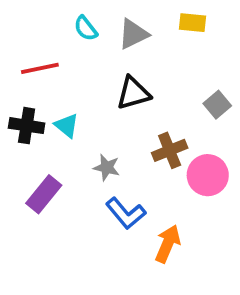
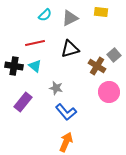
cyan semicircle: (86, 28) -> (45, 15), turned -96
red line: (40, 68) -> (35, 43), moved
brown cross: (170, 150) -> (97, 66), moved, turned -36
orange arrow: (168, 244) -> (66, 142), moved

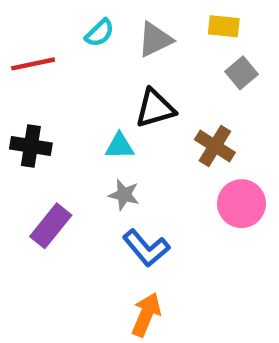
red line: (35, 43) -> (33, 64), moved
gray square: (114, 55) -> (241, 73), moved
cyan triangle: (35, 66) -> (120, 146), moved, turned -40

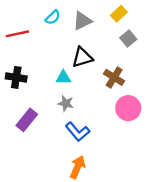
yellow rectangle: (224, 26) -> (119, 14), turned -49

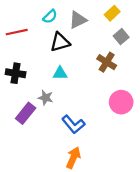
black triangle: (82, 57) -> (60, 42), moved
brown cross: (114, 77) -> (107, 62), moved
gray star: (66, 103) -> (46, 98), moved

